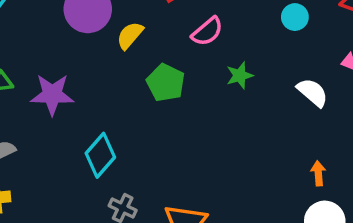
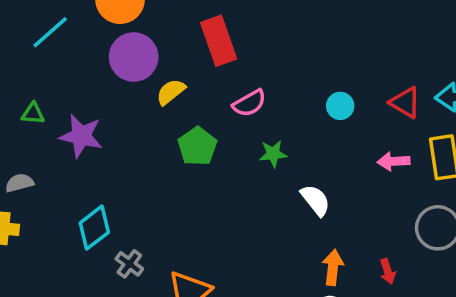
white semicircle: (313, 92) -> (315, 200), moved
cyan diamond: (100, 155) -> (94, 228), moved
orange arrow: (318, 173) -> (333, 267), size x1.4

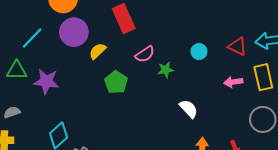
cyan line: (50, 32) -> (32, 38), moved
green triangle: (33, 114) -> (17, 70), size x1.5
green star: (273, 154) -> (166, 70), moved

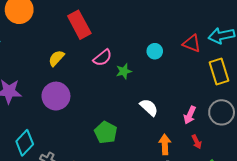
purple circle: (74, 32) -> (56, 96), moved
green pentagon: (116, 82) -> (106, 132), moved
pink arrow: (233, 82) -> (190, 115), moved, turned -54

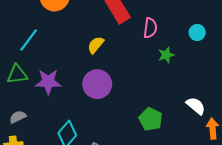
pink semicircle: (102, 58) -> (150, 28), moved, turned -42
white semicircle: (149, 107) -> (196, 106), moved

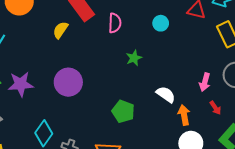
yellow semicircle: (96, 45) -> (60, 30), moved
green star: (166, 55) -> (134, 58), moved

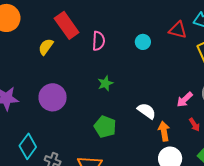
green star: (134, 58) -> (105, 83), moved
pink arrow: (205, 82) -> (185, 100), turned 30

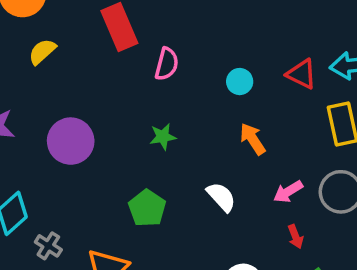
yellow semicircle: (46, 47) -> (42, 52), moved
orange arrow: (164, 131) -> (253, 139), moved, turned -36

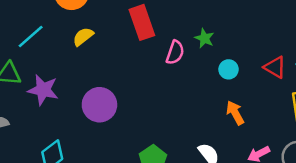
green star: (163, 137) -> (204, 38), moved, turned 30

